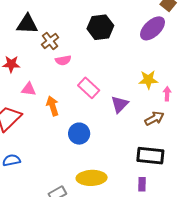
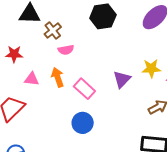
pink rectangle: (89, 88) -> (84, 89), moved
purple triangle: (120, 104) -> (122, 79), moved
orange arrow: (53, 106) -> (58, 77), moved

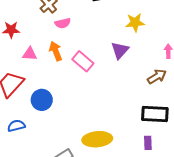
yellow star: (151, 68) -> (135, 23), moved
blue circle: (83, 123) -> (42, 100), moved

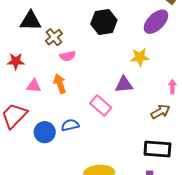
purple triangle: (120, 50) -> (124, 85), turned 42
pink rectangle: (83, 61) -> (101, 105), moved
blue semicircle: (16, 126) -> (70, 125), moved

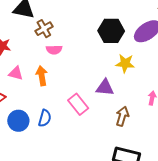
black hexagon: (104, 22) -> (111, 31), moved
brown arrow: (160, 112) -> (122, 116), moved, turned -54
blue semicircle: (70, 125) -> (45, 118), turned 108

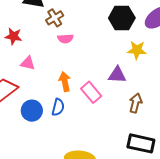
orange arrow: (42, 76) -> (65, 82), moved

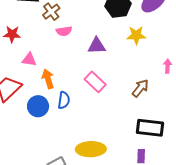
purple triangle: (117, 75) -> (97, 46), moved
orange arrow: (65, 82) -> (48, 79), moved
brown arrow: (135, 103) -> (140, 88), turned 30

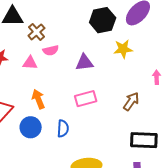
pink triangle: (29, 60) -> (30, 63), moved
pink rectangle: (95, 82) -> (86, 99), turned -55
blue semicircle: (64, 100) -> (63, 128), moved

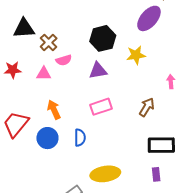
black hexagon: (103, 20) -> (103, 38), moved

